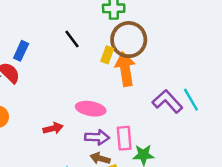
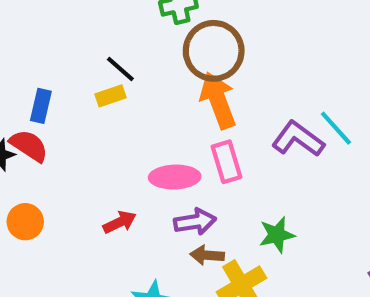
yellow rectangle: (107, 55) -> (110, 96), moved, turned 63
pink rectangle: (124, 138) -> (227, 162), moved

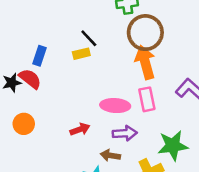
green star: (277, 235) -> (173, 146), size x1.4
brown arrow: (207, 255) -> (110, 155), moved

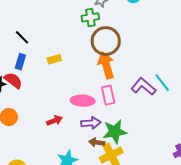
black line: (89, 38) -> (22, 37), moved
green star: (173, 146) -> (115, 132), moved
brown arrow: (110, 155) -> (97, 142), moved

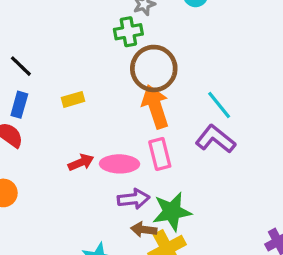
cyan line: (162, 83) -> (219, 105), moved
red arrow: (54, 121) -> (81, 162), moved

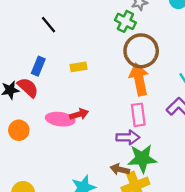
green cross: (128, 32) -> (125, 21), turned 30
black line: (21, 66) -> (49, 25), moved
pink ellipse: (119, 164) -> (60, 119), moved
purple arrow: (133, 199) -> (128, 137), moved

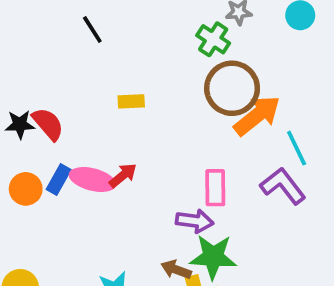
blue rectangle: (38, 66) -> (59, 179), moved
orange arrow: (139, 79) -> (257, 115), moved, turned 56
red arrow: (79, 114) -> (123, 175), turned -30

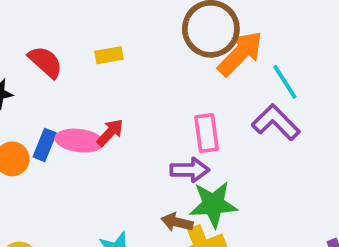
red semicircle: (48, 124) -> (45, 62), moved

